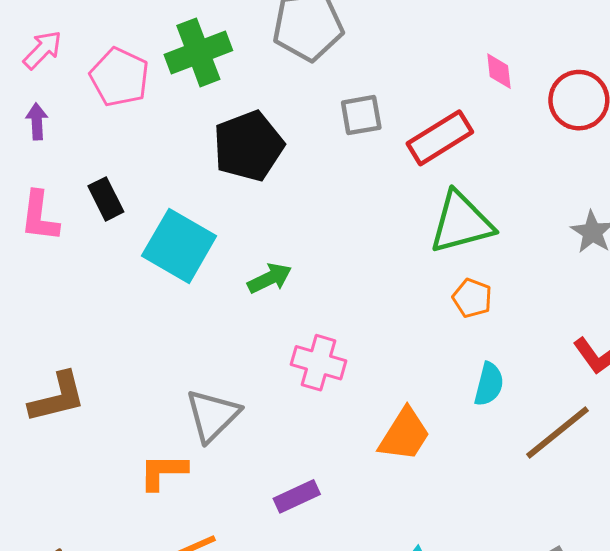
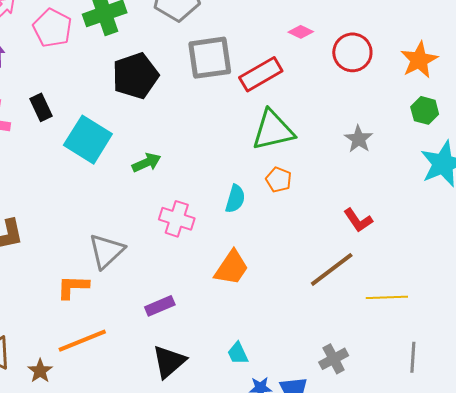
pink diamond: (499, 71) -> (301, 32), turned -60
gray square: (361, 115) -> (210, 58), size x1.6
cyan semicircle: (489, 384) -> (235, 199), moved

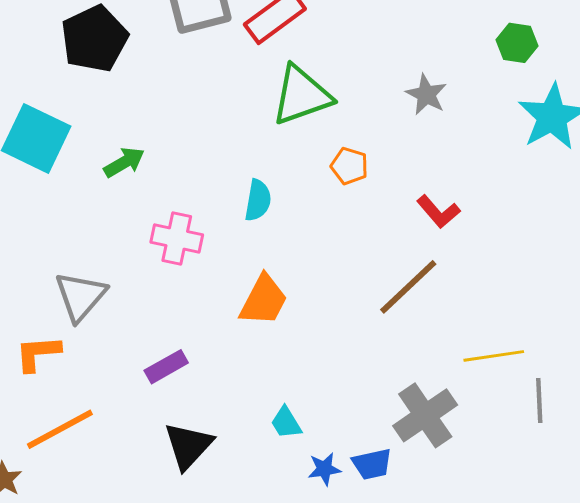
orange pentagon: (279, 180) -> (349, 166), moved
yellow line: (387, 297) -> (494, 356), moved
gray cross: (334, 359) -> (425, 415), size x1.5

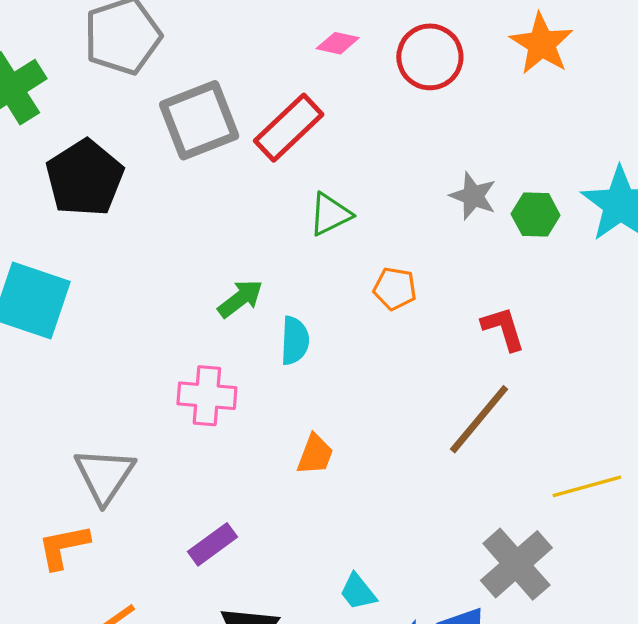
green hexagon: (517, 43) -> (536, 215), moved
green triangle: (301, 95) -> (330, 214), size x0.6
green arrow: (124, 162) -> (240, 299), moved
red L-shape: (438, 212) -> (503, 329), turned -150
orange trapezoid: (264, 300) -> (315, 454), size x0.7

